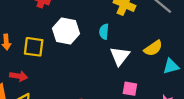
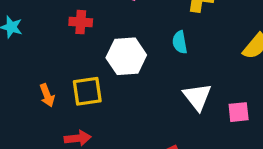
white triangle: (120, 56) -> (197, 97), moved

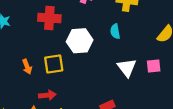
red cross: (81, 22) -> (49, 18), size x1.5
pink square: (239, 112) -> (154, 66), moved

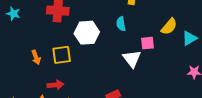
pink square: (154, 66) -> (147, 43), moved

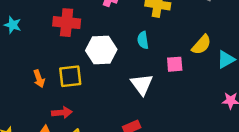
white triangle: (132, 59) -> (142, 84), moved

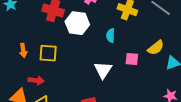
white hexagon: (101, 50) -> (77, 23), moved

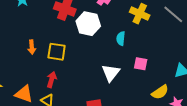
yellow semicircle: (156, 48) -> (160, 92), moved
red arrow: (36, 80) -> (52, 80), moved, turned -84

